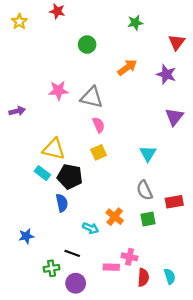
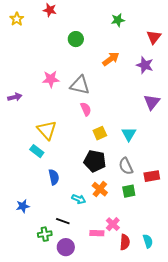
yellow triangle: (54, 149) -> (47, 130), turned 35
yellow square: (99, 152) -> (100, 133), moved
black pentagon: (70, 176) -> (95, 161), moved
pink cross: (130, 257) -> (113, 224), turned 32

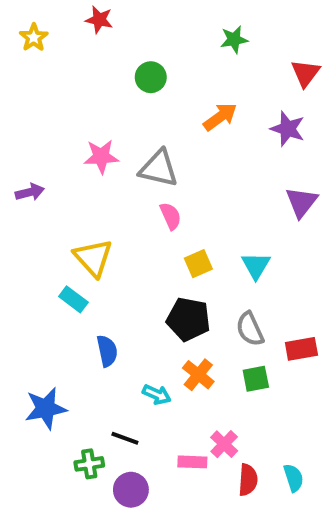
blue star: (23, 206) -> (46, 408), size x1.5

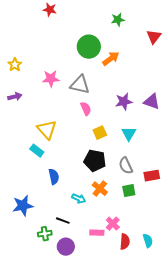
yellow star: (34, 38) -> (15, 65), moved
green circle: (151, 77) -> (89, 47), moved, size x1.5
purple star: (288, 129) -> (124, 102), moved, turned -30
purple triangle: (301, 202) -> (152, 102), turned -48

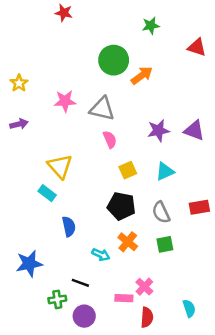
red triangle: (154, 37) -> (197, 47), turned -49
cyan triangle: (129, 134) -> (165, 171), turned 35
red rectangle: (152, 176) -> (199, 207), moved
red semicircle: (125, 242) -> (147, 317), moved

